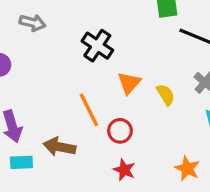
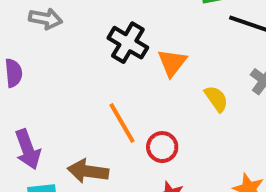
orange triangle: (129, 83) -> (172, 63), moved

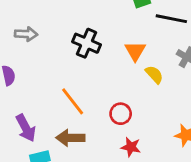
orange triangle: (172, 63) -> (135, 51), moved
orange line: (122, 123) -> (73, 101), moved

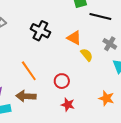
orange triangle: (135, 51) -> (74, 38), turned -35

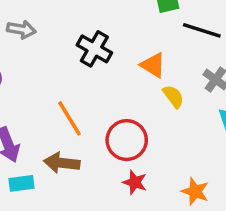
red circle: (62, 81) -> (127, 140), size x1.5
orange star: (106, 98) -> (195, 191), moved

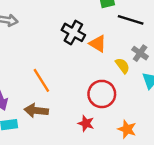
black cross: (94, 49) -> (73, 32), moved
yellow semicircle: (173, 96) -> (122, 66), moved
red circle: (127, 140) -> (102, 94), moved

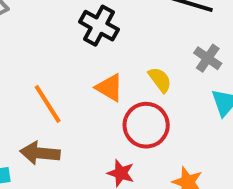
orange triangle: (98, 44) -> (109, 88), moved
yellow semicircle: (122, 66) -> (160, 80), moved

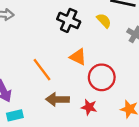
yellow semicircle: (160, 80) -> (104, 21), moved
brown arrow: (40, 153) -> (58, 99), moved

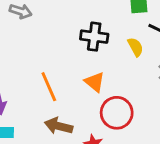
black cross: (69, 20) -> (94, 37), turned -30

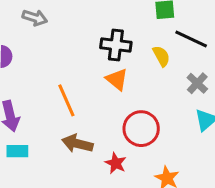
orange triangle: (95, 82) -> (117, 79), moved

